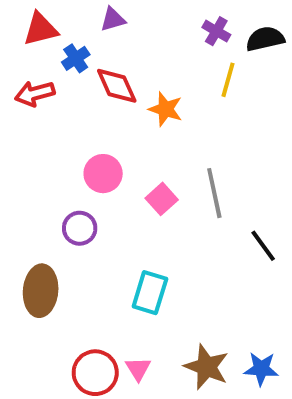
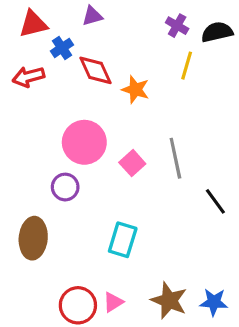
pink circle: (103, 174) -> (84, 142), size x1.4
pink triangle: (138, 369) -> (113, 302), turned 30

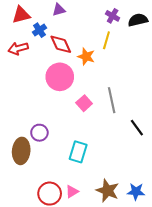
yellow line: (187, 66) -> (106, 40), moved
pink circle: (84, 142) -> (60, 77), moved
purple circle: (65, 187) -> (39, 133), moved

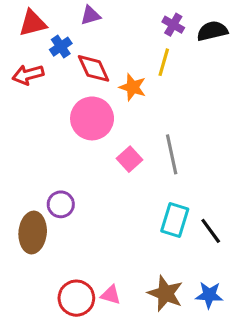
black line: (137, 128) -> (211, 231), moved
cyan rectangle: (78, 152) -> (175, 220), moved
pink triangle: (72, 192) -> (111, 295), turned 48

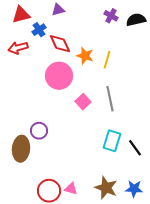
yellow line: (164, 62) -> (107, 60), moved

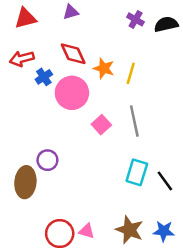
blue cross: (39, 30) -> (44, 77), moved

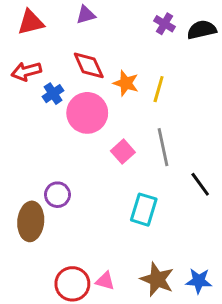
cyan rectangle: (137, 172) -> (144, 210), moved
black line: (165, 181) -> (200, 184), moved

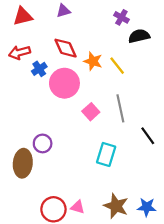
black semicircle: (202, 30) -> (139, 36), moved
yellow line: (159, 89) -> (117, 66), turned -54

